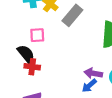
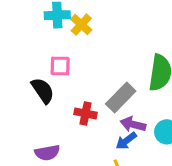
gray rectangle: (72, 15) -> (121, 97), moved
red cross: (32, 67) -> (86, 113), moved

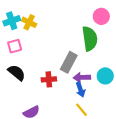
pink square: (60, 66) -> (15, 46), moved
blue arrow: (126, 141) -> (80, 89), turned -56

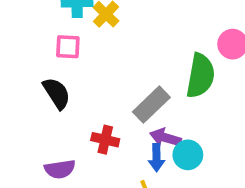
cyan circle: (105, 76) -> (188, 155), moved
red cross: (49, 79) -> (105, 140), moved

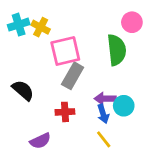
pink square: (68, 47) -> (65, 51), moved, size x1.6
gray rectangle: (151, 105) -> (73, 76), moved

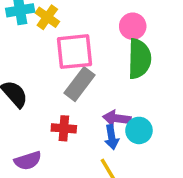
pink circle: (132, 22) -> (133, 26), moved

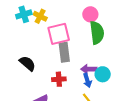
gray rectangle: (79, 84) -> (64, 52), turned -36

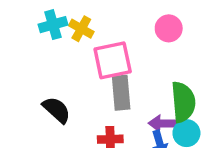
green semicircle: (97, 33) -> (183, 102), moved

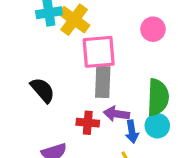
yellow cross: (81, 29) -> (74, 20), size x1.4
purple arrow: (163, 123) -> (116, 114), moved

